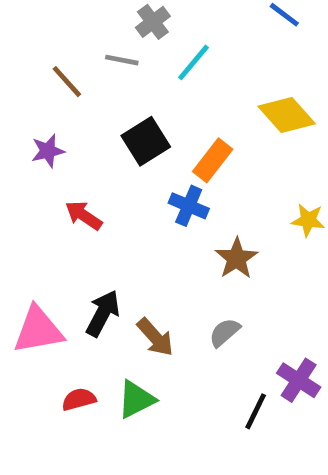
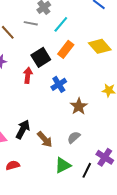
orange rectangle: (213, 160) -> (66, 49), moved
blue cross: (189, 206) -> (59, 84), turned 35
red arrow: (84, 215) -> (28, 75), moved, turned 63
green triangle: (136, 399) -> (63, 165), moved

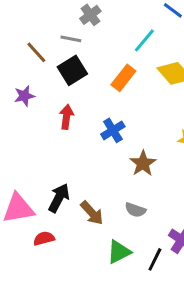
cyan line: (61, 24) -> (144, 40), moved
black square: (41, 57) -> (72, 70), moved
gray semicircle: (74, 137) -> (135, 210), turned -120
red semicircle: (13, 165) -> (44, 238), moved

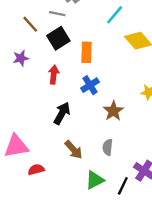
orange rectangle: (123, 78) -> (86, 52), moved, turned -36
black arrow: (59, 198) -> (62, 113), moved
gray semicircle: (135, 210) -> (108, 147), turned 77

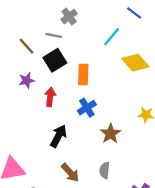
purple star: (21, 58) -> (27, 80), moved

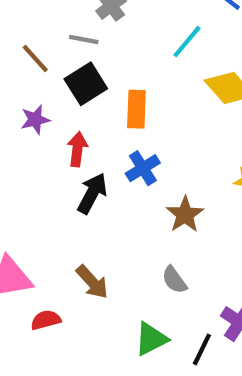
black arrow: (58, 136) -> (92, 193), moved
gray semicircle: (105, 170) -> (174, 280), turned -42
brown arrow: (70, 173) -> (92, 282), moved

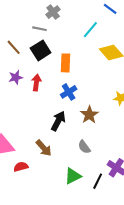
brown line: (35, 58) -> (14, 47), moved
purple star: (35, 120) -> (16, 77), moved
black arrow: (92, 193) -> (58, 121), moved

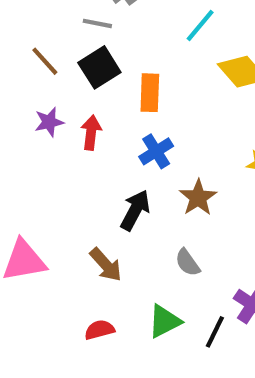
red semicircle: (21, 167) -> (99, 330), moved

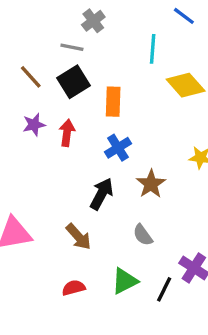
cyan line: (200, 26) -> (153, 49), turned -36

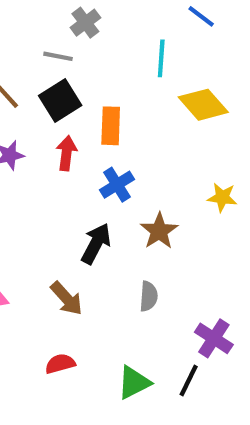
red arrow: (67, 133) -> (66, 153), moved
gray semicircle: (143, 235) -> (149, 296), turned -140
green triangle: (125, 281) -> (134, 383), moved
black line: (164, 289) -> (189, 380), moved

